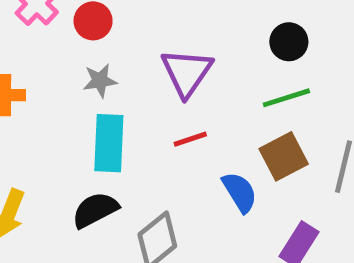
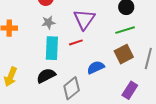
red line: (190, 139) -> (76, 42), moved
blue semicircle: (240, 192) -> (96, 67), moved, turned -84

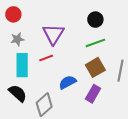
black semicircle: (46, 76) -> (18, 93), turned 72
purple rectangle: (130, 90) -> (93, 94), moved

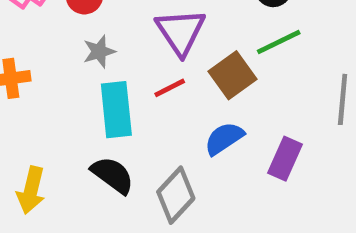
brown square: (95, 67) -> (233, 75), moved

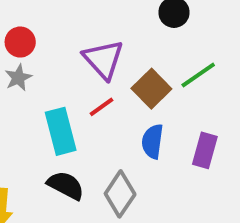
green line: (279, 42) -> (198, 75), moved
gray star: (99, 52) -> (18, 78), moved
blue semicircle: (224, 138) -> (152, 141), turned -40

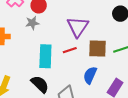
brown square: (151, 89) -> (98, 49), turned 30

